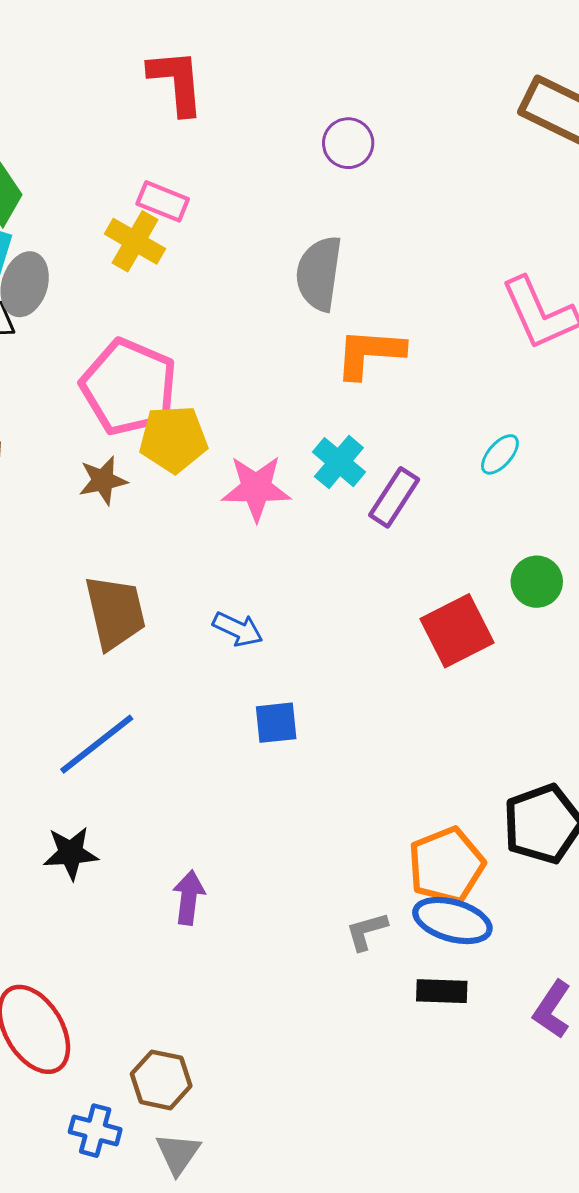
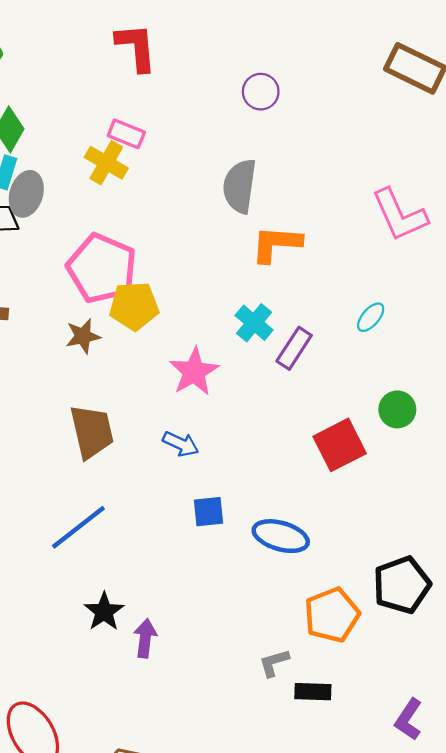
pink star: (256, 488) -> (194, 372), moved, turned -30
black star: (71, 853) -> (104, 612), moved, turned -30
blue ellipse: (452, 920) -> (281, 536), moved
black rectangle: (442, 991) -> (313, 692), moved

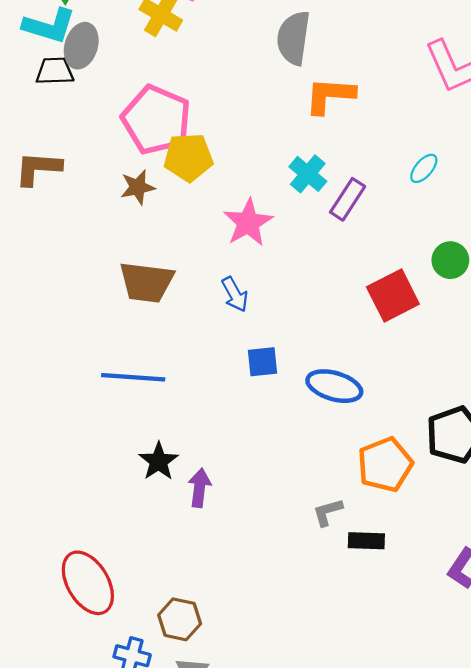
brown trapezoid: (92, 432) -> (146, 282), turned 110
blue arrow: (181, 444) -> (235, 294), turned 36
blue line: (78, 527) -> (133, 377), turned 42

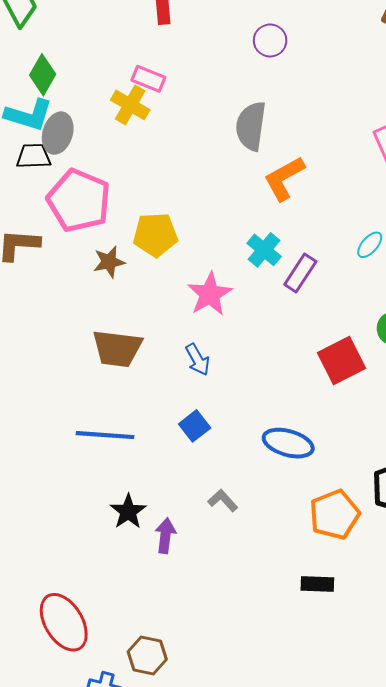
orange L-shape: (330, 95) -> (284, 178), turned -33
pink pentagon: (156, 120) -> (79, 201), moved
blue square: (262, 362) -> (195, 426), moved, turned -32
gray L-shape: (328, 512) -> (223, 500), moved, turned 64

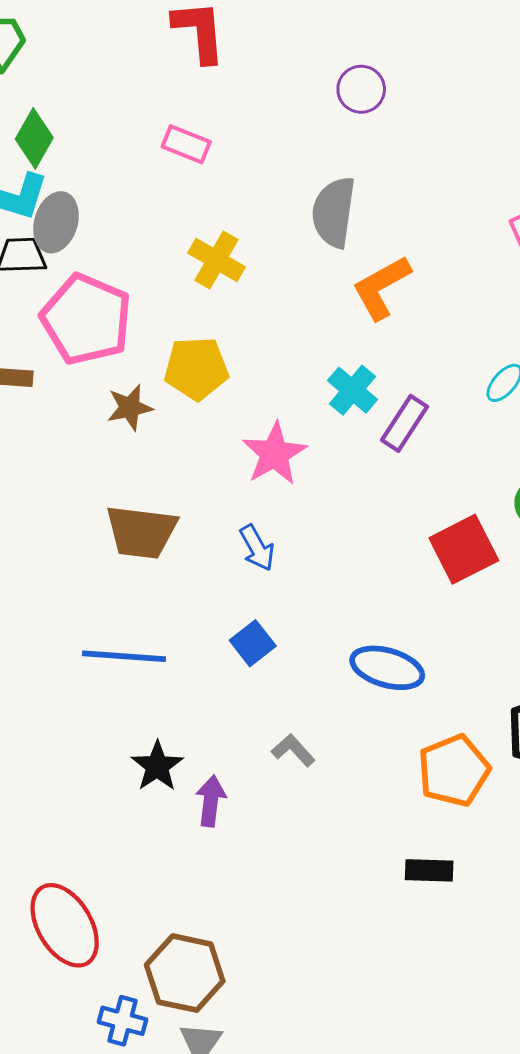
yellow cross: (130, 105) -> (217, 260), moved
brown hexagon: (147, 655) -> (185, 973), size x1.4

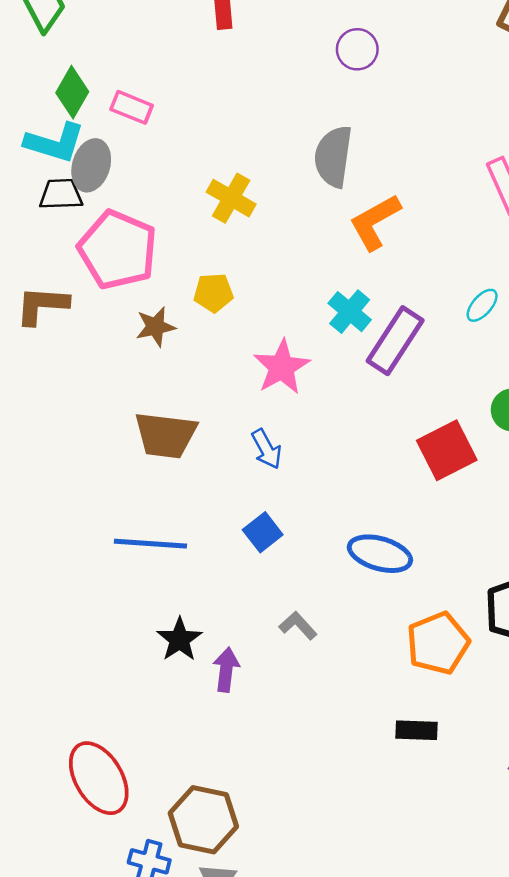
pink rectangle: (186, 144) -> (132, 107), moved
yellow pentagon: (196, 368) -> (213, 293), size x0.7
purple rectangle: (405, 423) -> (395, 341), size x1.4

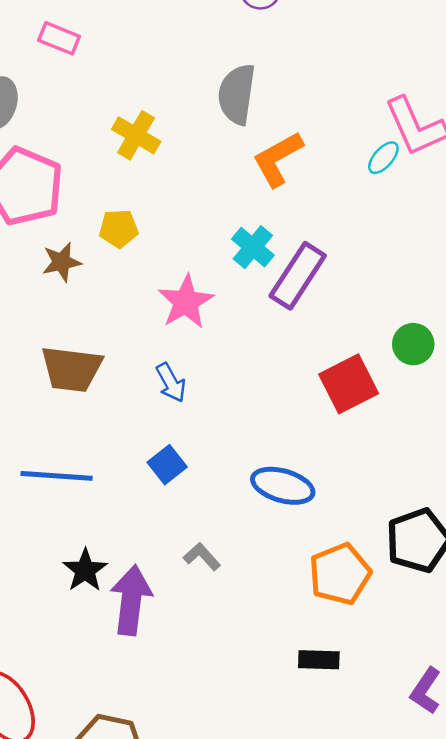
pink rectangle: (132, 107) -> (59, 38), moved
cyan ellipse: (482, 305) -> (383, 158), moved
purple arrow: (226, 670) -> (131, 600), size x1.6

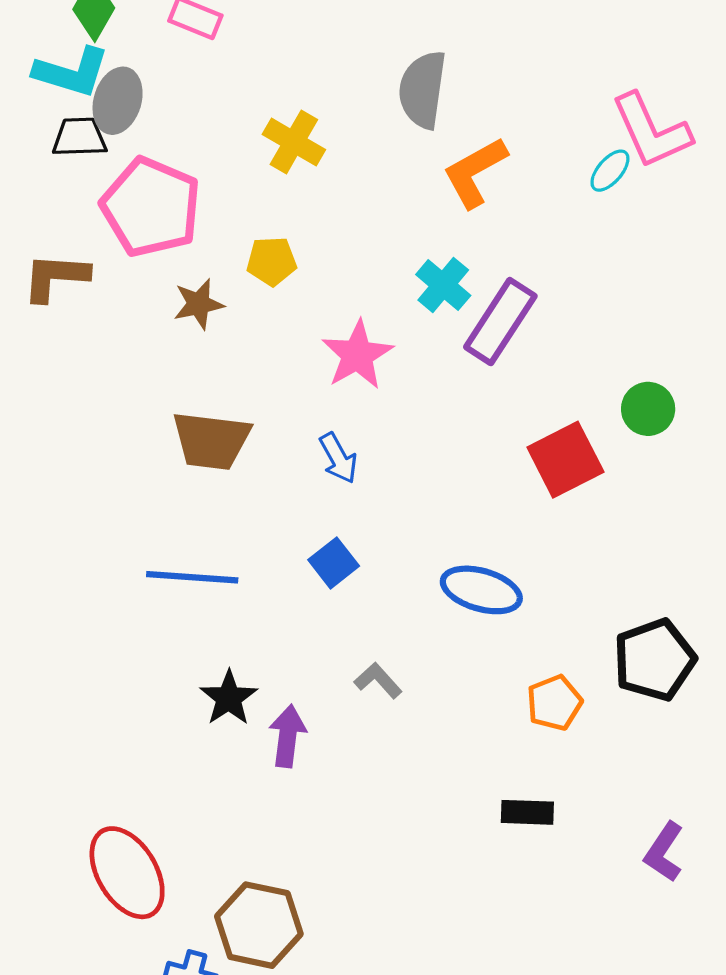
orange pentagon: (340, 574) -> (554, 703), size x0.7
purple arrow: (131, 600) -> (288, 736), size x0.7

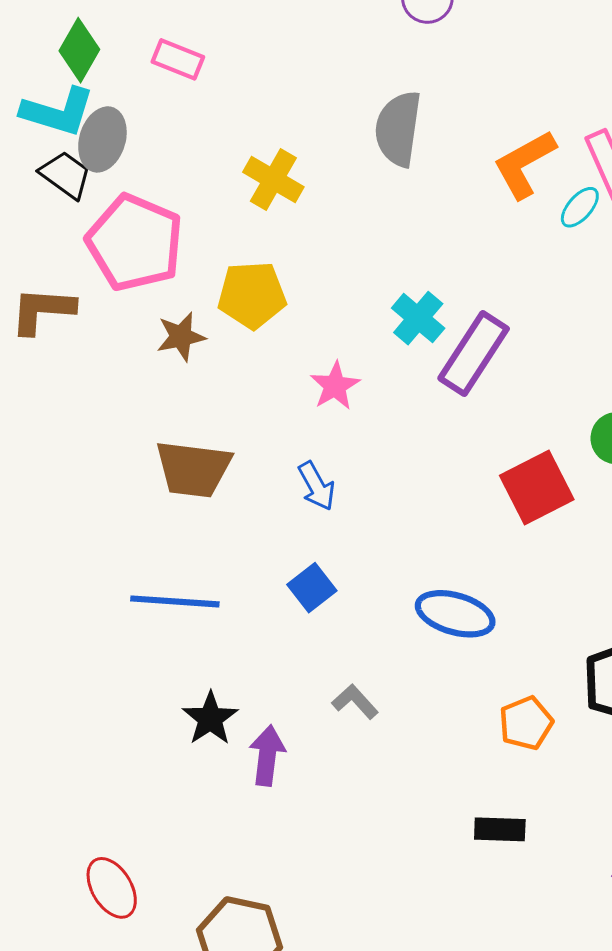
black trapezoid: (79, 137) -> (65, 175), turned 38
orange L-shape: (475, 172) -> (524, 164), moved
yellow pentagon: (272, 261) -> (252, 295), size x1.4
pink star: (357, 355) -> (335, 386), size x0.7
red ellipse: (127, 873) -> (112, 888), size x0.7

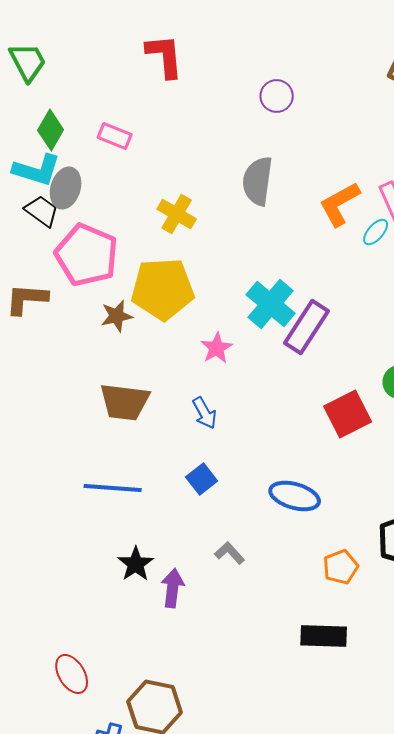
yellow pentagon: (252, 295) -> (163, 289), size x1.4
cyan cross: (418, 318) -> (271, 304), size x1.4
black rectangle: (500, 829) -> (324, 636), size x1.4

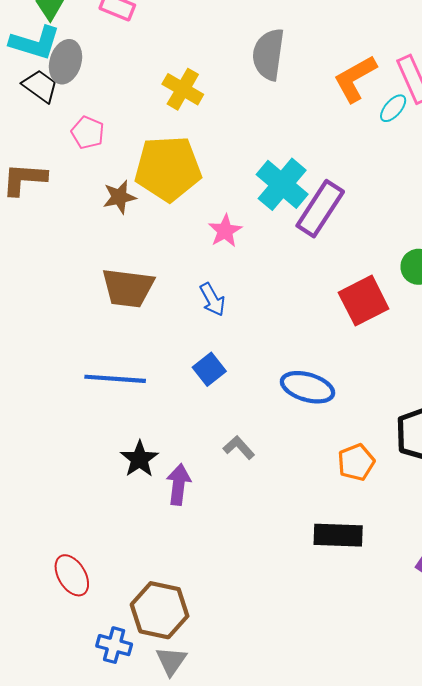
pink pentagon: (87, 255) -> (88, 133), size x0.5

